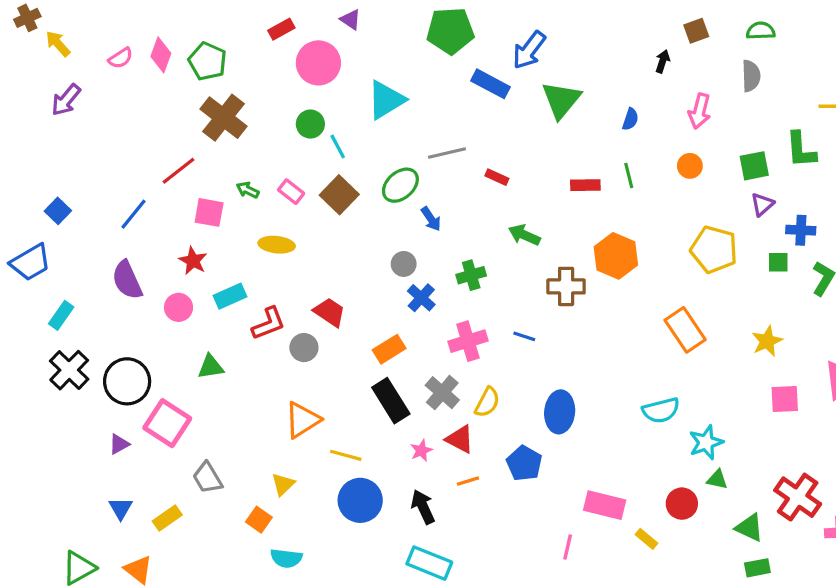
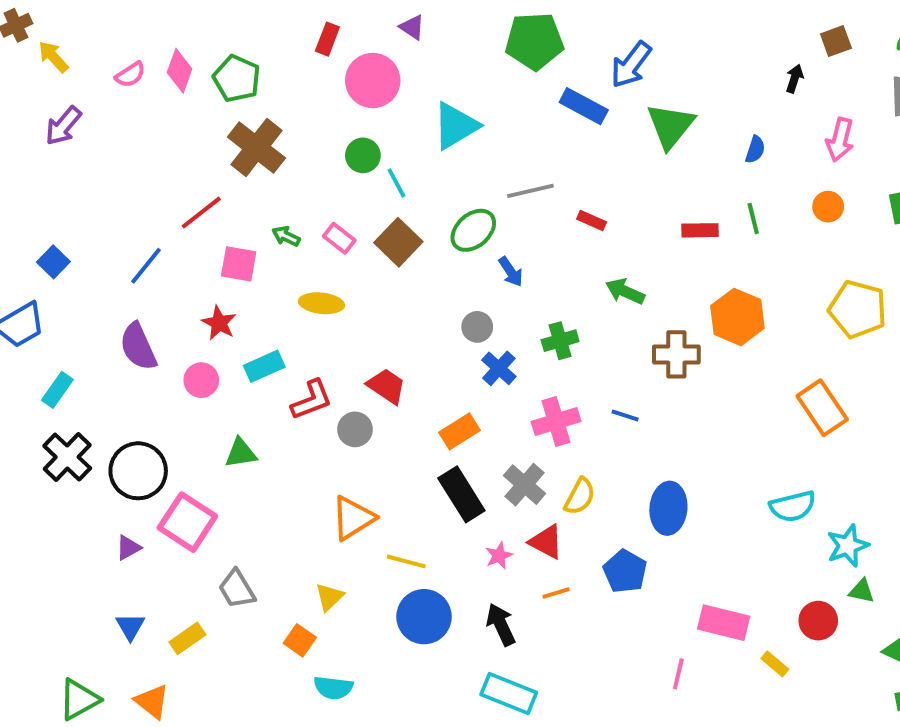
red rectangle: (281, 29) -> (327, 39), turned -40

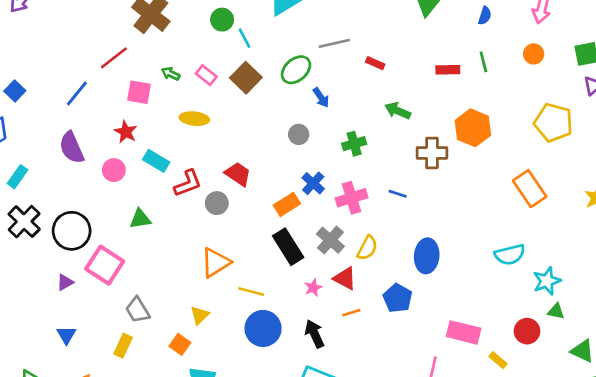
cyan rectangle: (264, 366) -> (156, 161), turned 55
blue cross: (499, 368) -> (313, 183), moved
yellow rectangle: (187, 638) -> (123, 346), moved, turned -30

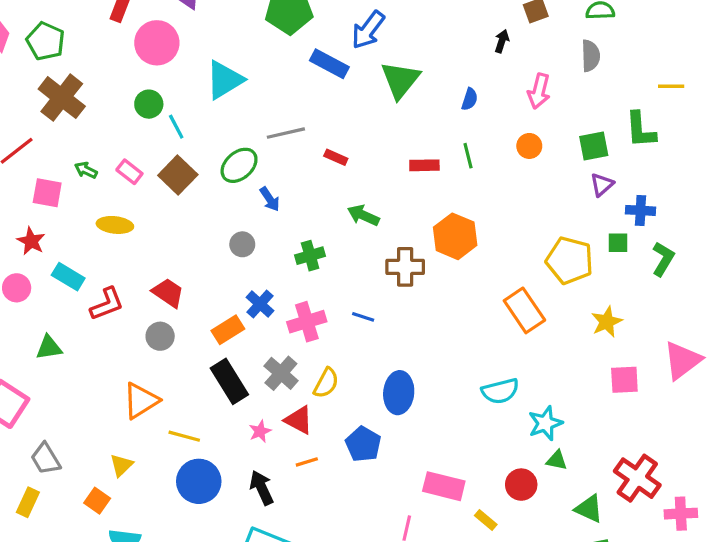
yellow pentagon: (553, 123) -> (570, 260), moved
gray circle: (217, 203) -> (160, 336), moved

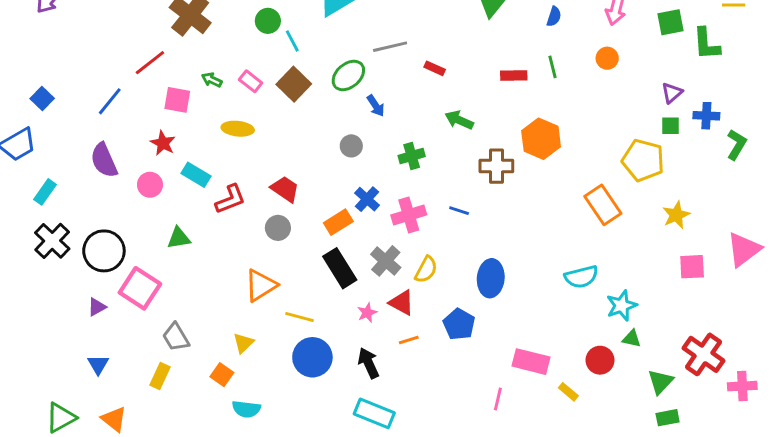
green square: (594, 146) -> (670, 22), moved
green square: (618, 243) -> (670, 126), moved
green L-shape: (663, 259) -> (737, 144), moved
green triangle: (589, 509) -> (660, 382), turned 48

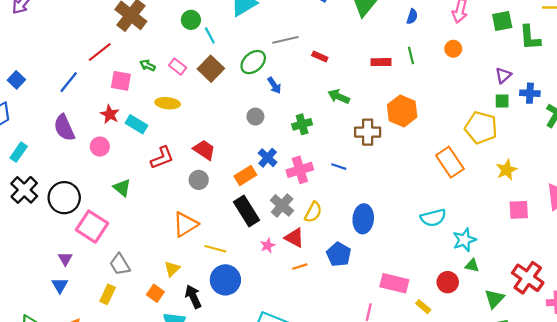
cyan rectangle: (196, 175) -> (136, 124), moved
green triangle: (179, 238) -> (122, 188), turned 48
purple triangle: (97, 307) -> (65, 259), moved, turned -32
black arrow: (369, 363) -> (193, 297), moved

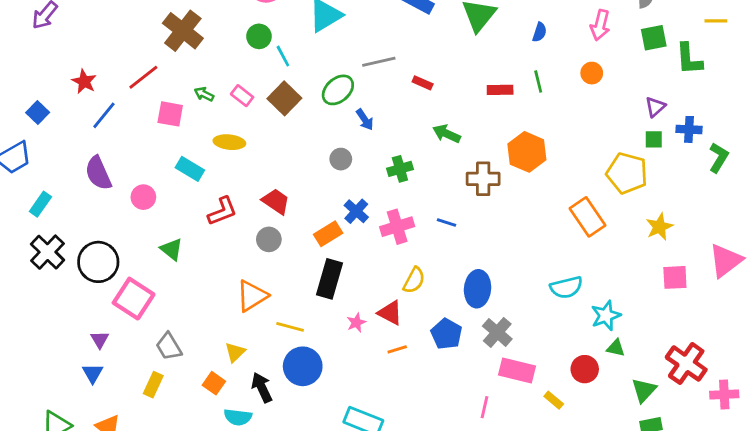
red star: (110, 114) -> (84, 81), moved
gray cross: (282, 205) -> (497, 332), moved
black rectangle: (246, 211) -> (329, 279), turned 48

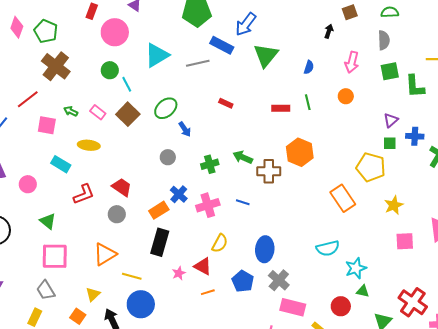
gray line: (379, 62) -> (198, 63), moved
green arrow: (447, 134) -> (243, 157), moved
pink square: (134, 299) -> (55, 256), moved, turned -32

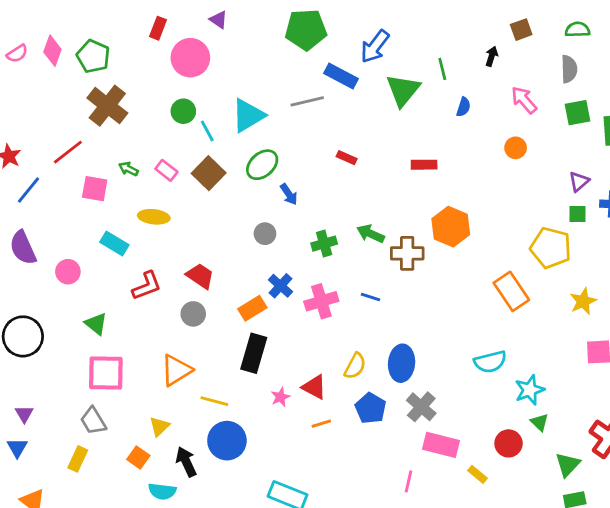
cyan triangle: (157, 55) -> (248, 115), moved
pink arrow: (352, 62) -> (524, 100), turned 125
green line: (308, 102) -> (442, 69), moved
yellow semicircle: (220, 243) -> (355, 366), moved
green triangle: (363, 291) -> (539, 422), turned 32

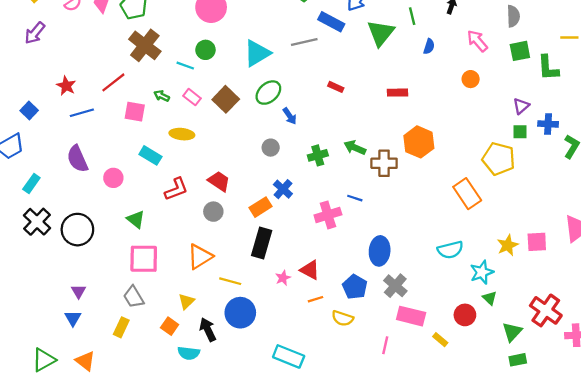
cyan line: (207, 131) -> (185, 66), moved, turned -42
blue line: (28, 190) -> (82, 113), turned 35
pink cross: (321, 301) -> (328, 215), moved
yellow star: (583, 301) -> (508, 245), moved
yellow semicircle: (355, 366) -> (343, 318), moved, turned 80

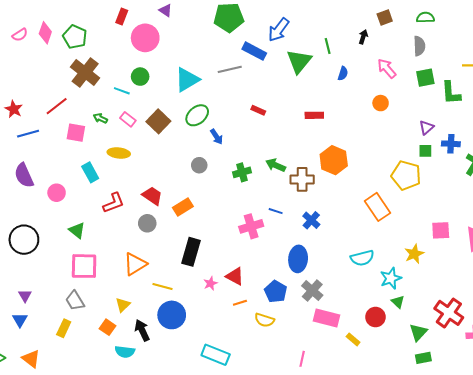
cyan rectangle: (150, 155) -> (90, 172), turned 30
blue cross: (283, 189) -> (311, 220), moved
orange rectangle: (261, 207) -> (183, 207), moved
pink square: (537, 242) -> (441, 230), moved
pink line: (385, 345) -> (302, 359), moved

